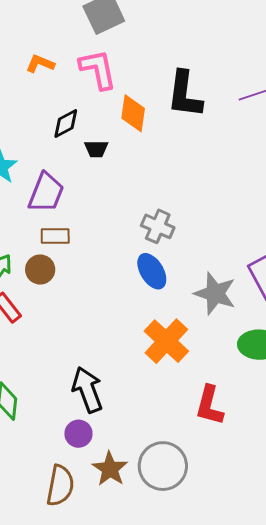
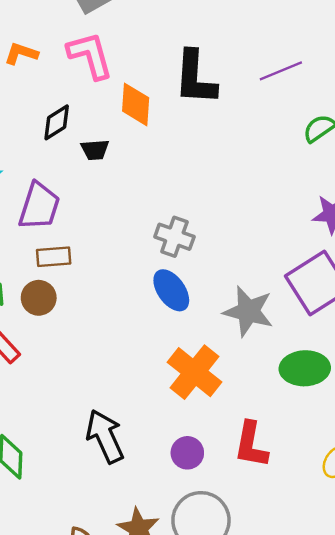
purple circle: (78, 434) -> (187, 453), moved

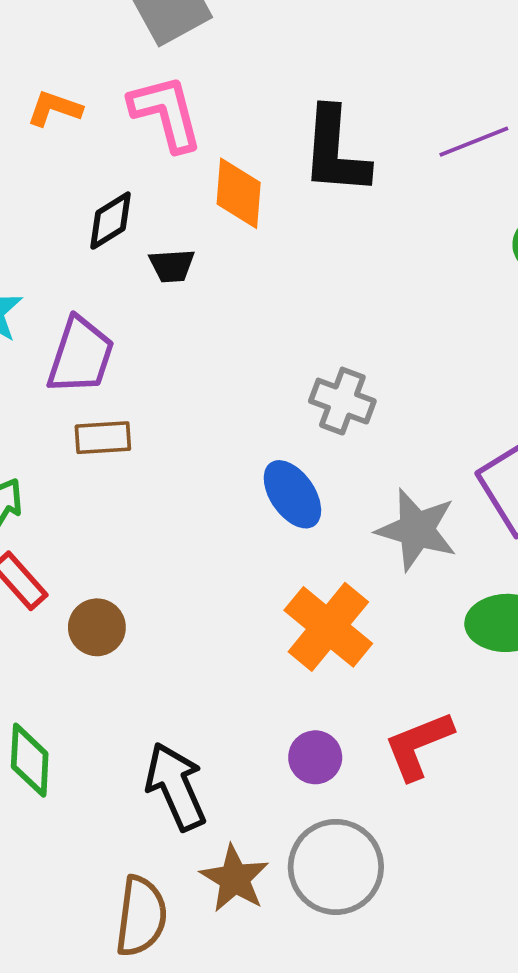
gray cross: (174, 237) -> (342, 401), moved
brown circle: (39, 298) -> (97, 627), moved
black arrow: (105, 436) -> (176, 786), moved
red L-shape: (251, 445) -> (418, 745), turned 57

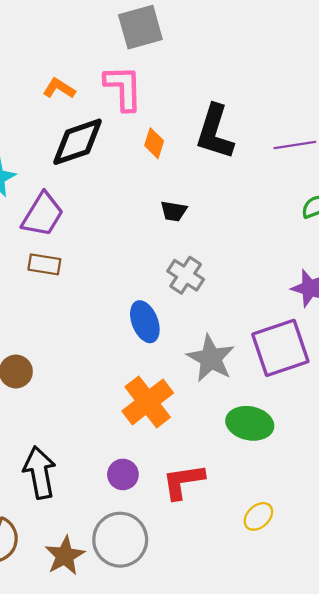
orange L-shape: (54, 109) -> (59, 88), moved
orange diamond: (239, 193) -> (154, 143), size x0.7
black diamond: (111, 221) -> (78, 142), size x1.6
black trapezoid: (172, 266) -> (174, 211), moved
brown star: (235, 879) -> (65, 556), moved

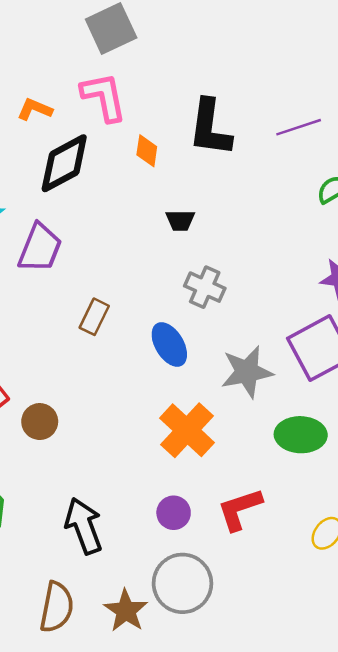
brown rectangle: (44, 264) -> (94, 317), moved, turned -64
gray star: (211, 358) -> (247, 372), turned -30

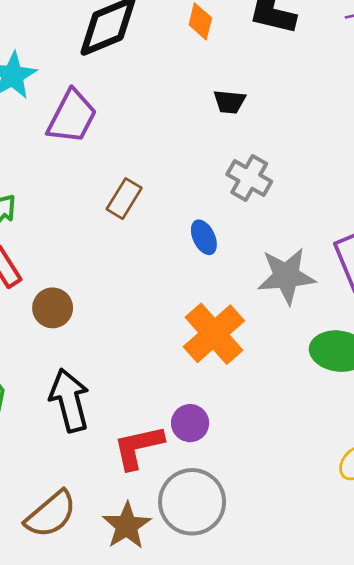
blue ellipse: (169, 344) -> (204, 237), size x0.7
red L-shape: (240, 509) -> (138, 447), moved
black arrow: (84, 526) -> (69, 400), moved
brown semicircle: (57, 607) -> (51, 514), turned 33

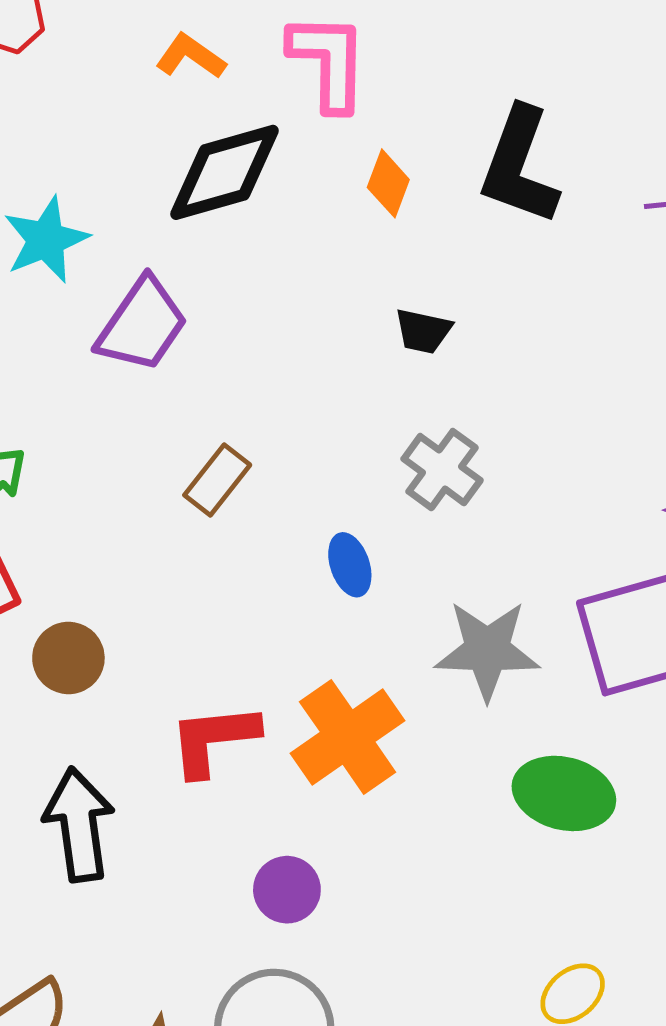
red L-shape: (138, 447) -> (214, 739), moved

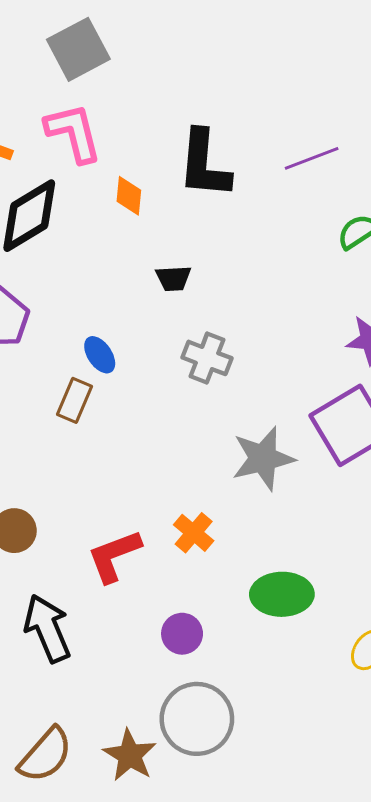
blue ellipse: (350, 565) -> (100, 355), moved
orange cross: (348, 737) -> (194, 533), size x0.6
green ellipse: (564, 793) -> (282, 594), moved

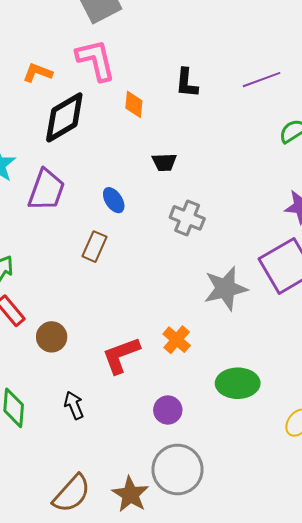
black L-shape: (204, 164) -> (187, 83), size x0.6
blue ellipse: (100, 355) -> (114, 200), moved
black arrow: (47, 628) -> (74, 405), size x0.6

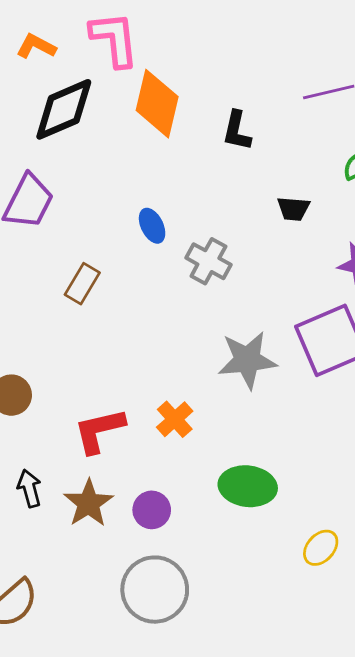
black L-shape: (187, 83) -> (237, 131), moved
orange diamond: (134, 104) -> (157, 104), size x1.8
black trapezoid: (164, 162) -> (293, 209), moved
blue ellipse: (114, 200) -> (152, 226), moved
brown star: (130, 494) -> (89, 503), moved

